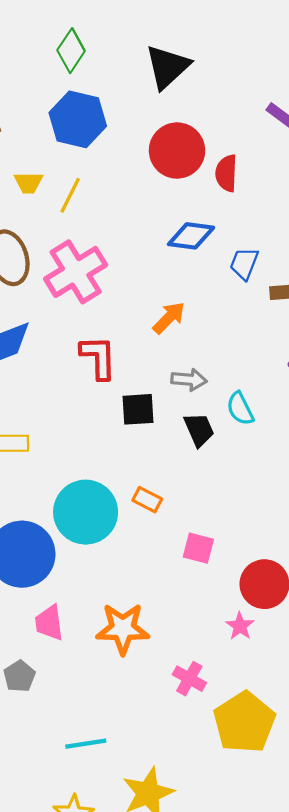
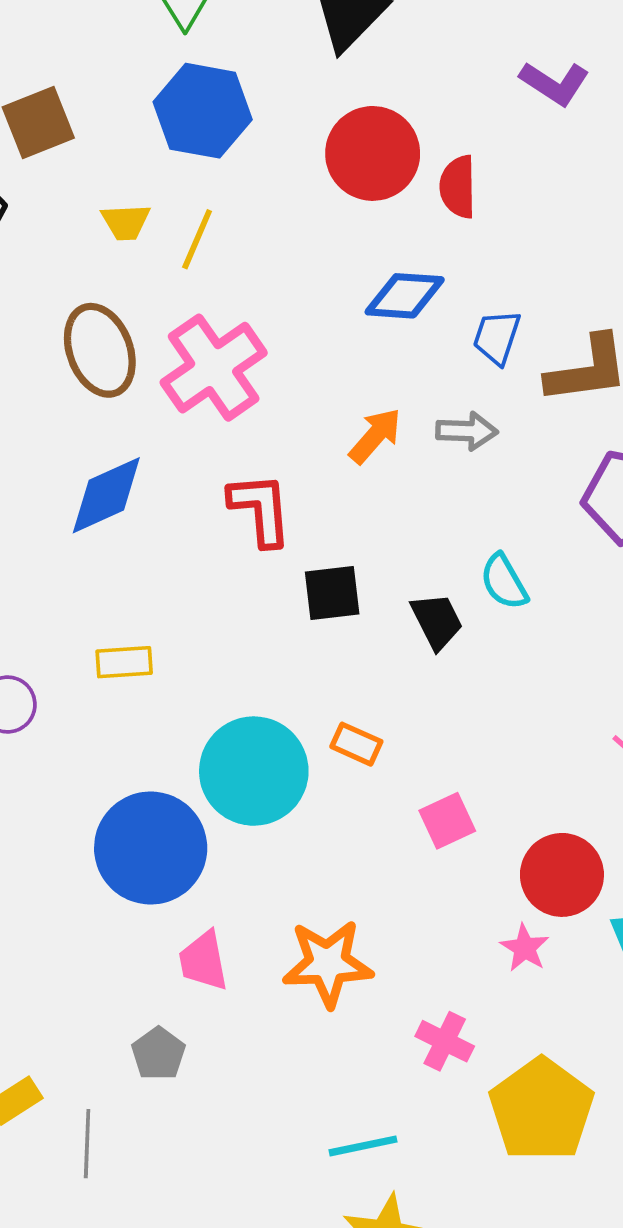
gray arrow: (189, 380) -> (467, 431), moved
pink square: (198, 548) -> (447, 821), turned -36
cyan line: (86, 744) -> (363, 1146), moved

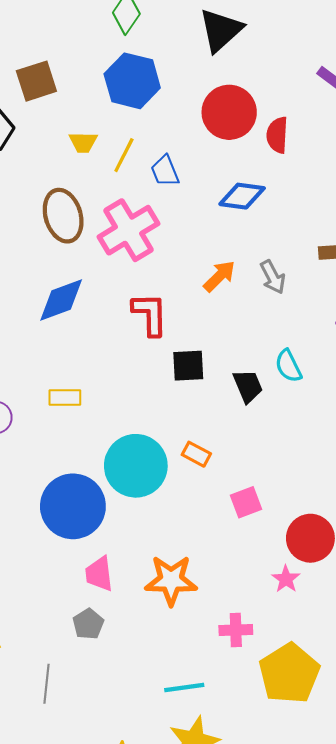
blue trapezoid: (497, 337) -> (165, 171), moved, turned -44
gray arrow: (467, 431) -> (273, 277), turned 56
pink cross: (445, 1041) -> (236, 630), turned -32
gray pentagon: (158, 1054) -> (88, 624), moved
gray line: (87, 1144) -> (47, 684), moved

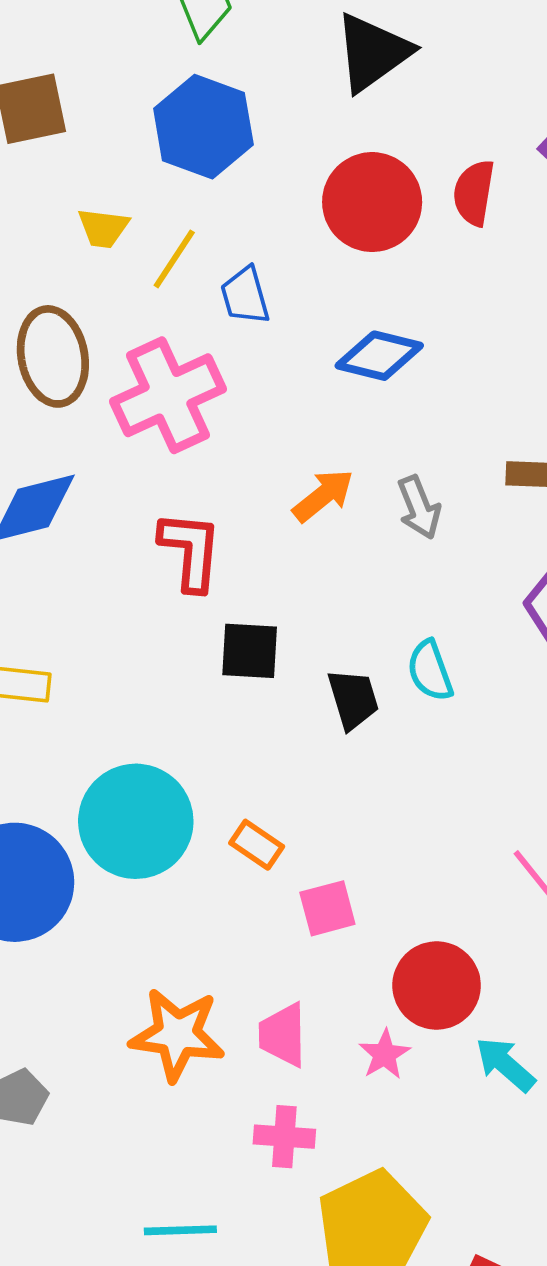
red semicircle: (277, 135) -> (474, 193), moved
orange rectangle: (196, 454) -> (257, 845), moved
pink trapezoid: (99, 574) -> (283, 1035), moved

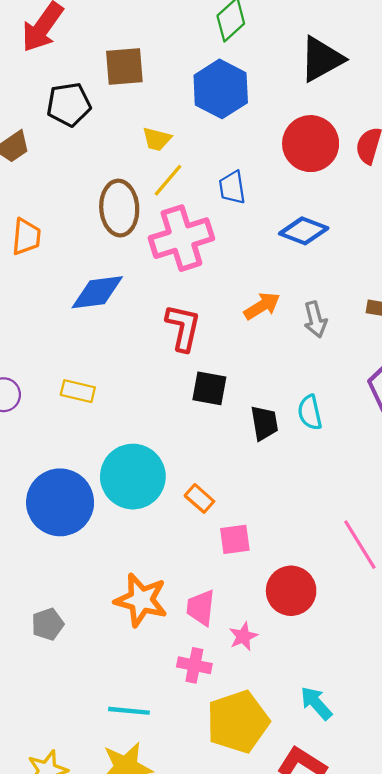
yellow line: (174, 259) -> (168, 180), moved
pink star: (384, 1054) -> (243, 636), moved
cyan arrow: (505, 1064) -> (316, 703), moved

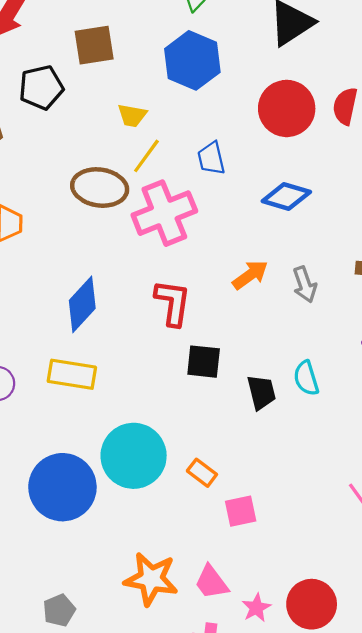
brown ellipse: (119, 208) -> (100, 188), turned -74
blue diamond: (97, 292) -> (82, 304), moved, turned -36
yellow rectangle: (78, 391) -> (72, 374), size x1.4
red circle: (291, 591) -> (312, 604), moved
pink trapezoid: (201, 608) -> (211, 582), turned -39

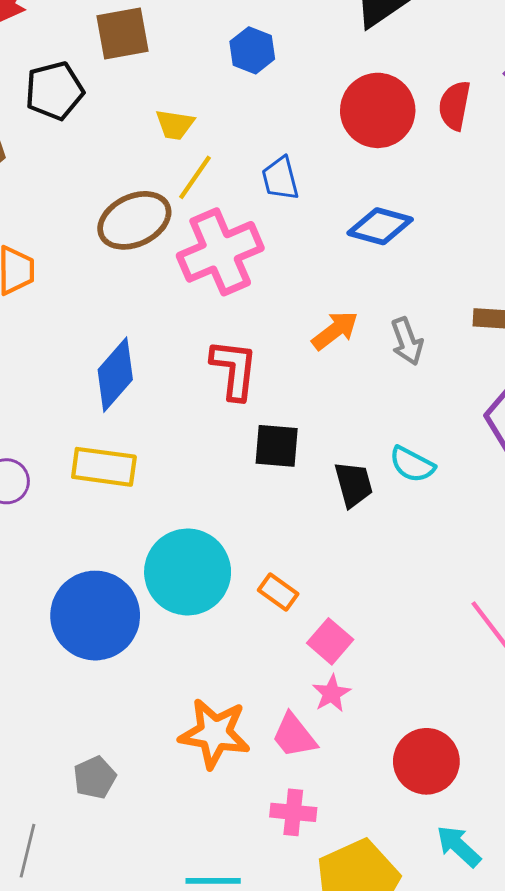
blue hexagon: (192, 60) -> (252, 50), size x0.6
brown ellipse: (100, 188) -> (134, 220), turned -32
cyan semicircle: (306, 378) -> (412, 464), turned -44
pink square: (241, 511) -> (330, 641), turned -36
pink star: (256, 608) -> (331, 693), moved

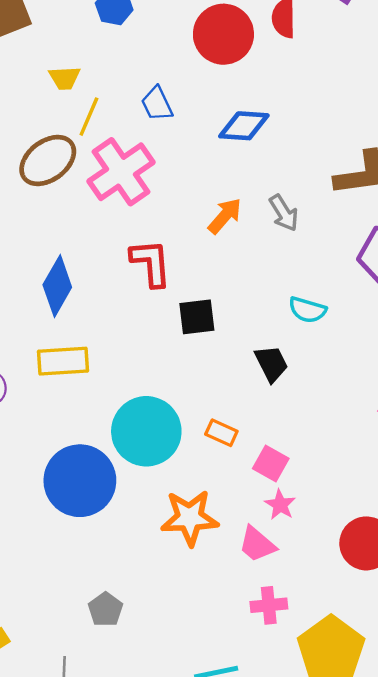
black trapezoid: (354, 484) -> (271, 364), moved
orange star: (215, 733) -> (190, 518), moved

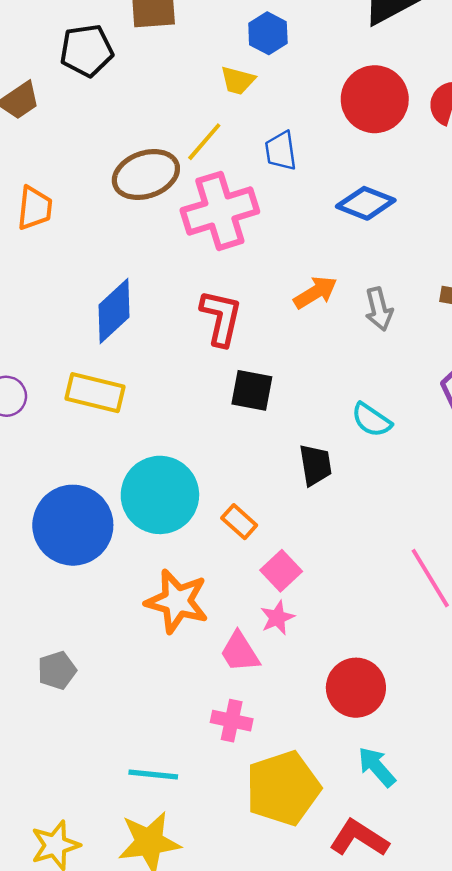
yellow trapezoid: (65, 78) -> (238, 80), moved

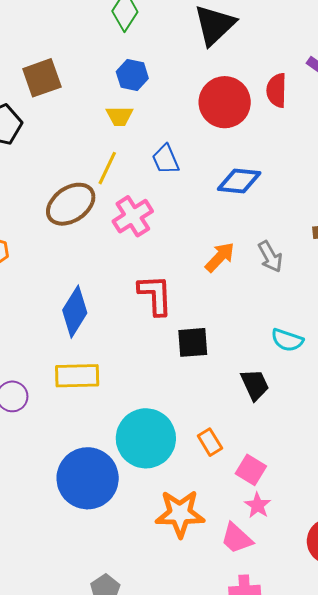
pink cross: (220, 211) -> (133, 216), size x0.7
orange rectangle: (239, 522) -> (210, 442), turned 32

